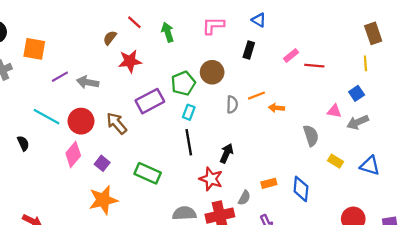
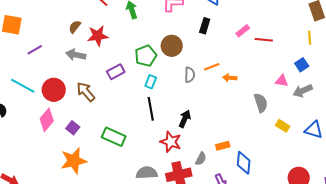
brown semicircle: (110, 38) -> (75, 27), moved
gray arrow: (88, 82) -> (76, 55), moved
purple rectangle: (150, 101) -> (116, 72), size x0.7
blue diamond: (301, 189) -> (244, 163), moved

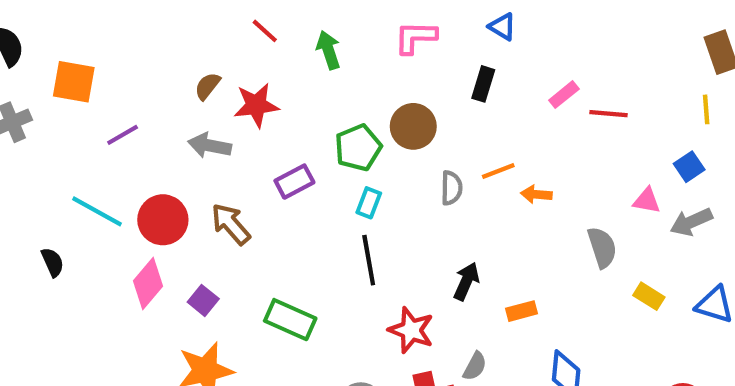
black arrow: (185, 119) -> (466, 281), moved
orange rectangle: (223, 146) -> (522, 311), moved

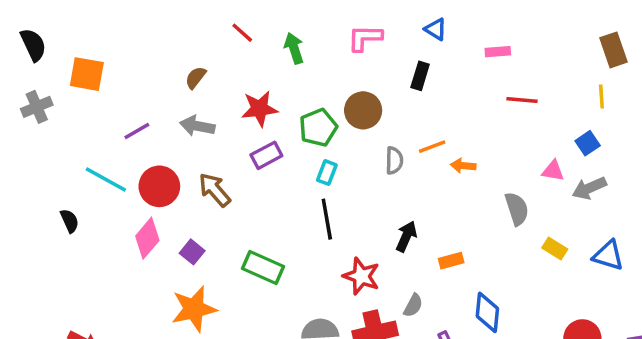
pink rectangle: (564, 95) -> (498, 52), moved, turned 35
red star: (256, 105) -> (259, 109), moved
purple line: (123, 135) -> (137, 131), moved

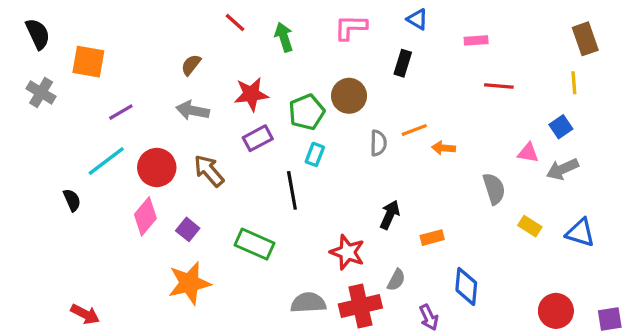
gray cross: (37, 107) -> (41, 93), turned -36
purple line: (137, 131) -> (121, 112), moved
cyan line: (106, 179) -> (106, 161), turned -66
black line: (327, 219) -> (292, 190), moved

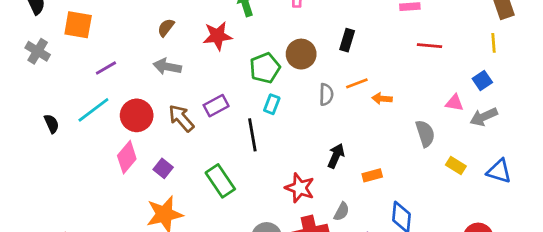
black rectangle: (403, 63) -> (347, 40), moved
red star: (251, 94) -> (217, 36), moved
purple rectangle: (258, 138) -> (216, 106), moved
black semicircle: (72, 200) -> (52, 124), moved
green rectangle: (254, 244) -> (220, 181), turned 32

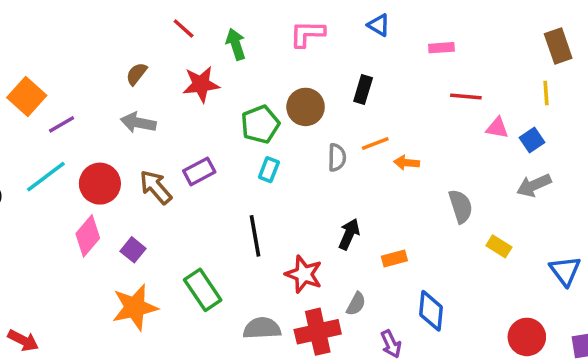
orange square: (78, 25) -> (27, 96), moved, turned 32
pink triangle: (454, 103) -> (497, 128), moved
black line: (252, 135) -> (255, 236), moved
blue triangle: (499, 171) -> (565, 271), moved, turned 36
green rectangle: (220, 181) -> (203, 290), moved

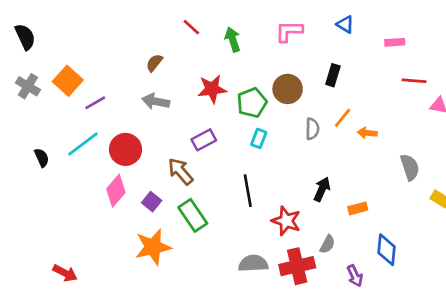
red star: (201, 84) -> (212, 89), moved
orange line: (375, 144) -> (343, 118), turned -30
brown arrow: (156, 187) -> (180, 171), moved
green rectangle: (203, 290) -> (193, 215), moved

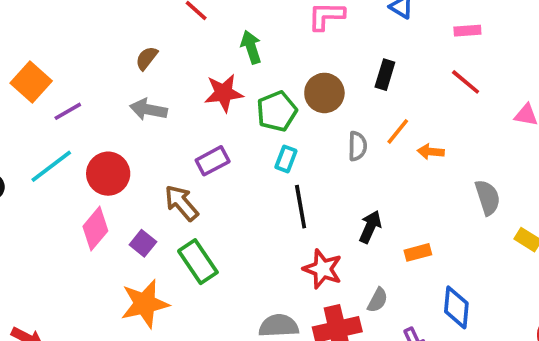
green arrow: (233, 40) -> (251, 47), moved
red line: (414, 81) -> (466, 82), moved, turned 35
black line: (248, 191) -> (301, 207), moved

